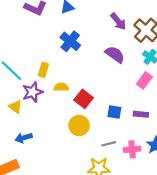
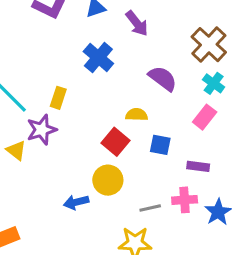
purple arrow: (118, 22) -> (137, 23), moved
yellow semicircle: (61, 87) -> (137, 115), moved
blue square: (114, 112) -> (160, 145), moved
blue arrow: (24, 138) -> (76, 202), moved
pink cross: (132, 149) -> (185, 200), moved

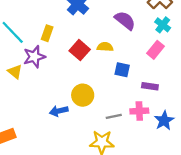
red square: (115, 142) -> (80, 50), moved

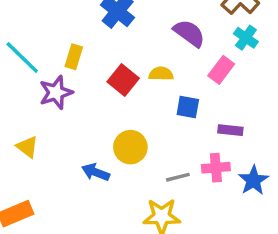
pink rectangle: (156, 50) -> (221, 70), moved
yellow triangle: (15, 72) -> (27, 147), moved
blue arrow: (59, 111) -> (96, 172), turned 36

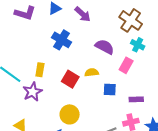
yellow circle: (130, 147) -> (70, 114), moved

